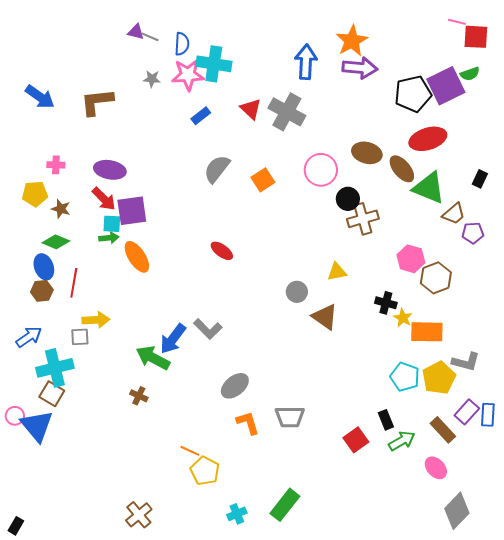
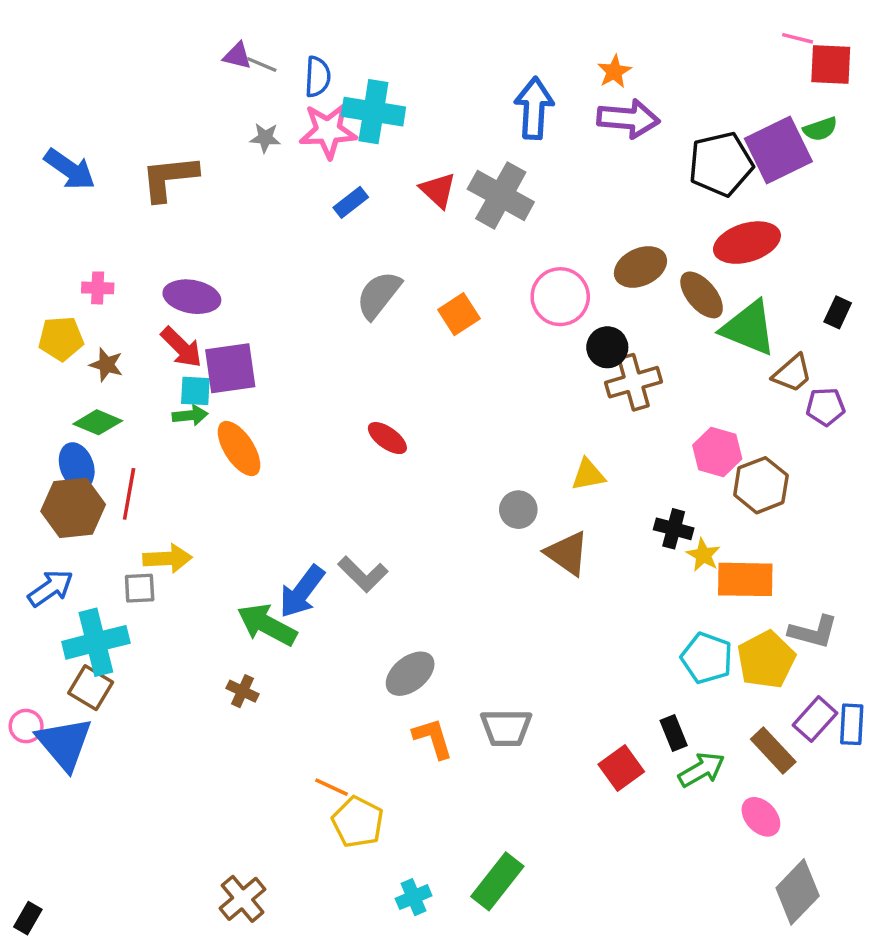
orange star: (352, 41) -> (614, 71), size x0.6
brown ellipse: (367, 153) -> (640, 267), turned -40
brown hexagon: (42, 291) -> (73, 508), size x1.6

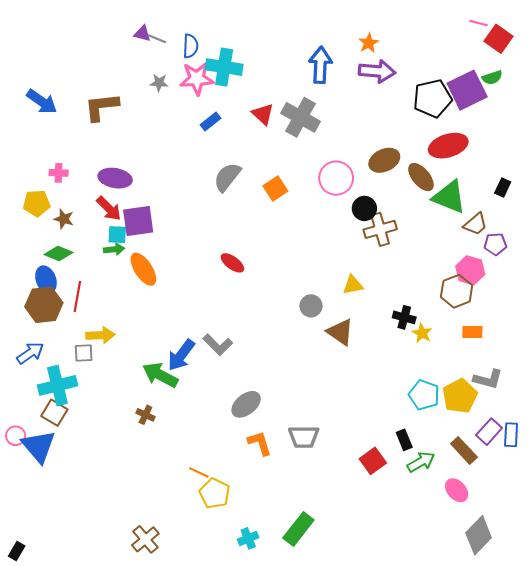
red square: (831, 65) -> (498, 39), turned 32
pink hexagon: (717, 452) -> (470, 270), moved
orange rectangle: (745, 579) -> (472, 332), moved, size x0.6

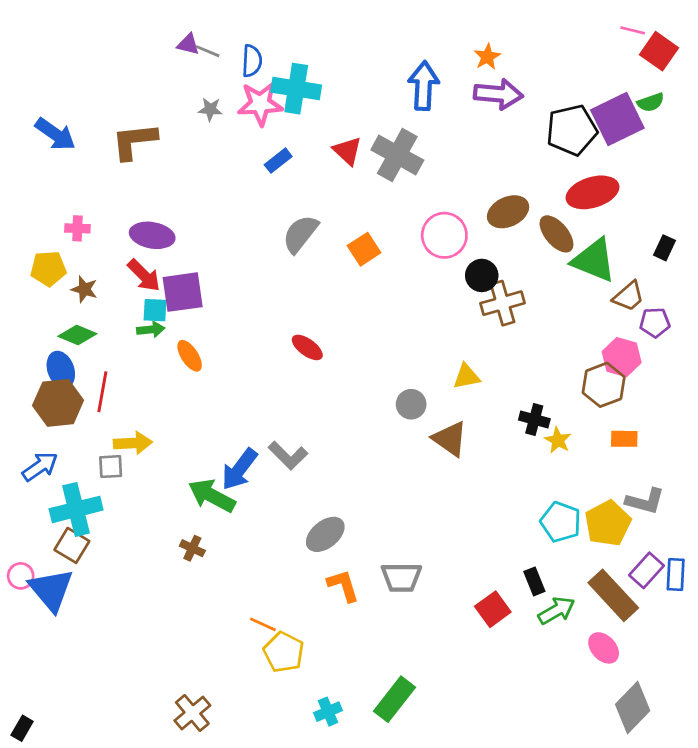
orange ellipse: (143, 269) -> (190, 356), size x0.7
brown rectangle: (464, 450) -> (613, 595), size x1.4

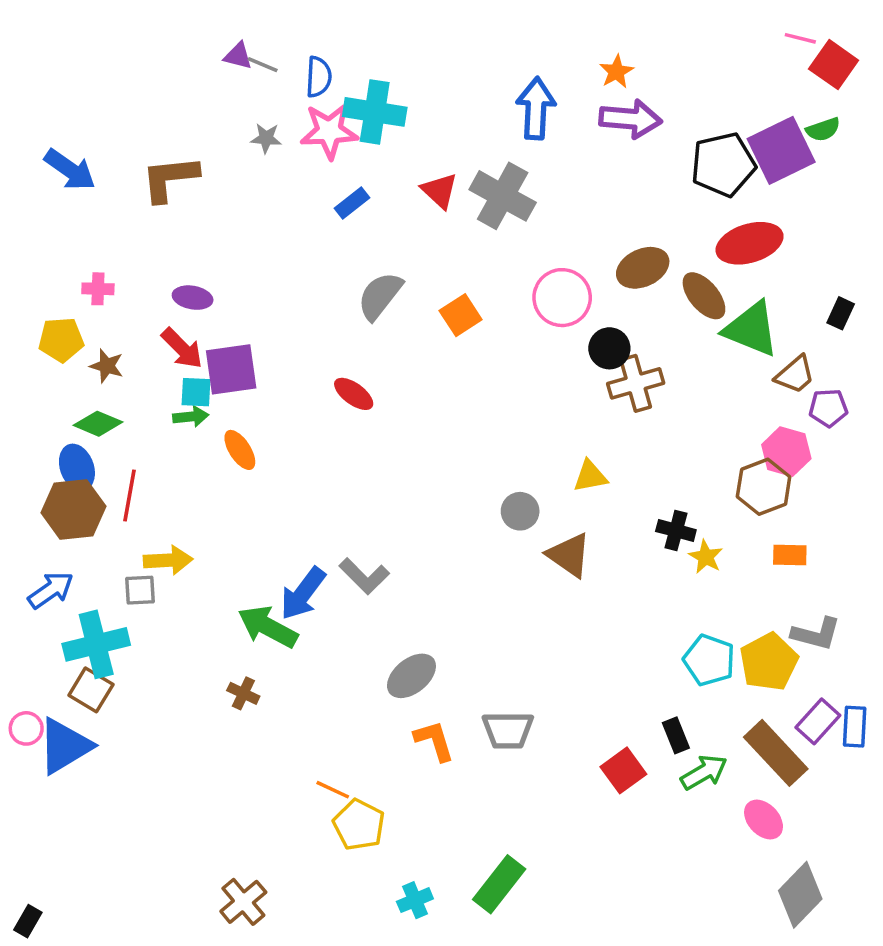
purple ellipse: (152, 235) -> (193, 298), size x0.7
red ellipse: (307, 347) -> (354, 394), moved
blue triangle: (51, 590) -> (65, 746), turned 39

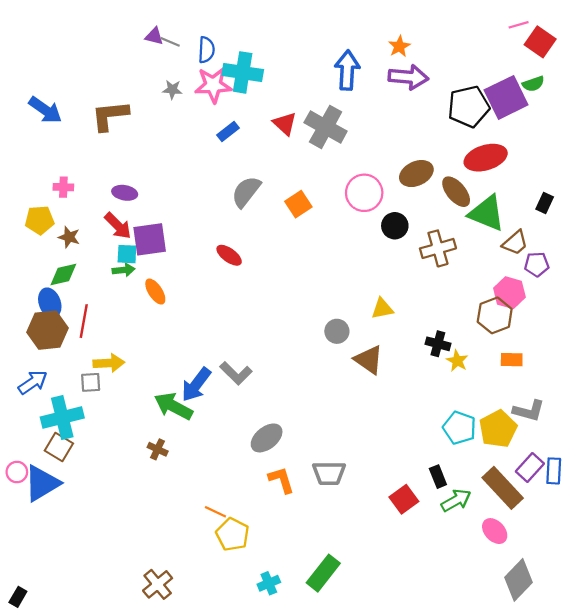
pink line: (800, 38) -> (519, 25), turned -30
brown cross: (636, 383) -> (438, 248), moved
green diamond: (98, 424) -> (63, 275), turned -36

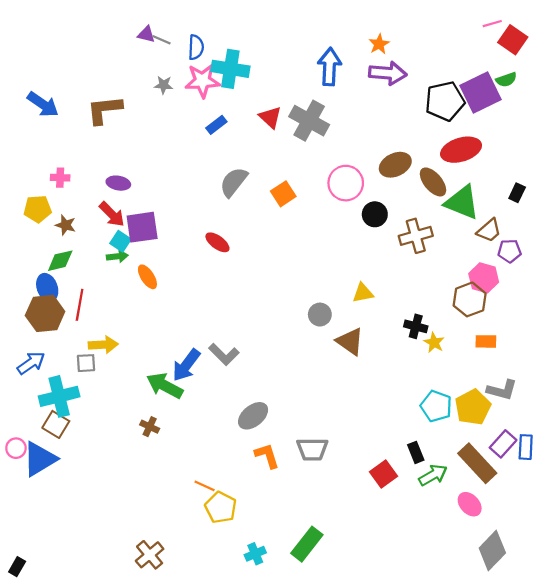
cyan square: (127, 254) -> (120, 241), turned 30

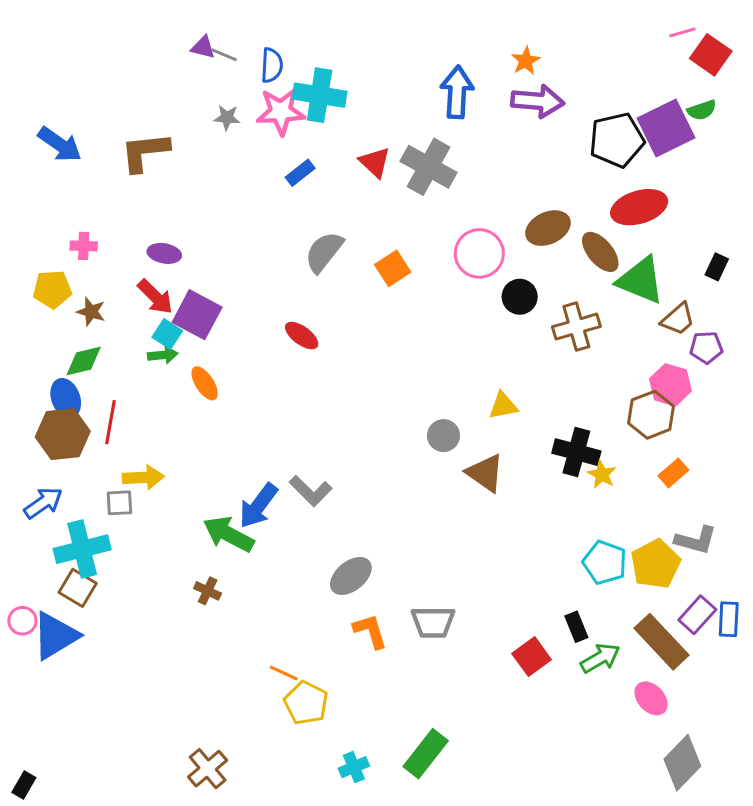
purple square: (142, 227) -> (197, 315), turned 36
black cross: (416, 326) -> (576, 452), size x1.4
orange rectangle: (486, 341) -> (673, 473), turned -42

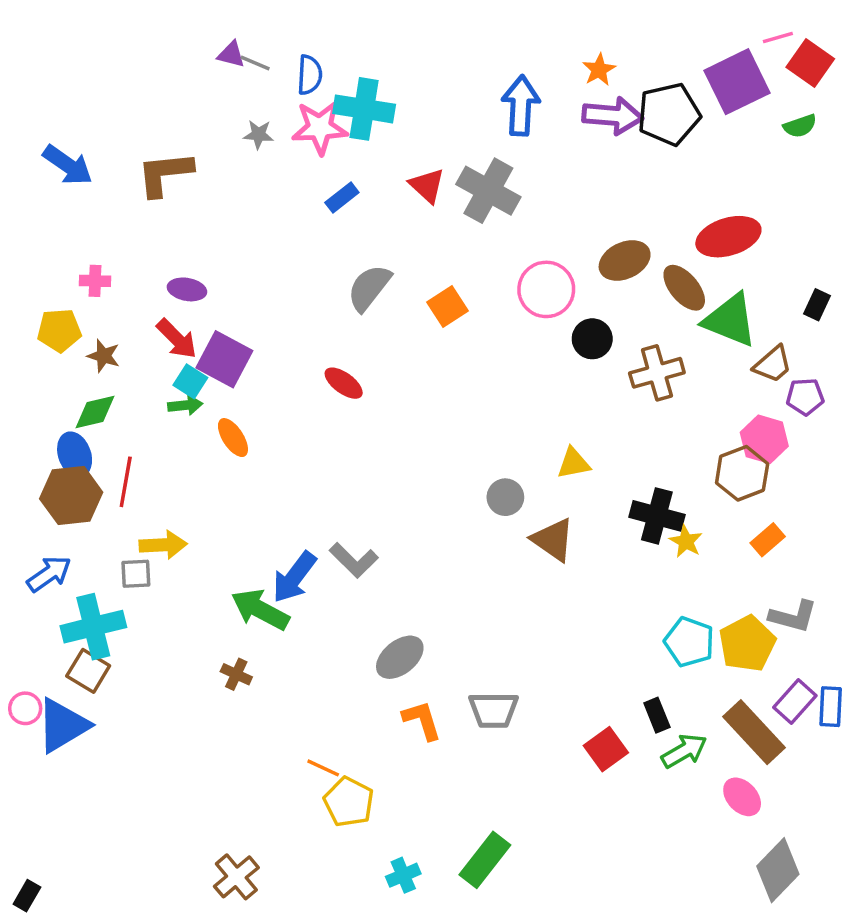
purple square: (666, 128) -> (737, 82), moved
black pentagon: (617, 140) -> (669, 114), moved

